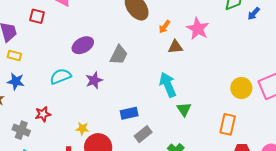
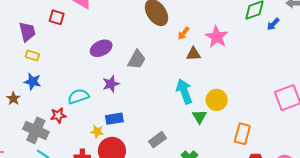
cyan semicircle: (61, 76) -> (78, 96), moved
yellow circle: (241, 88) -> (217, 100), moved
blue rectangle: (129, 113) -> (114, 119), moved
gray cross: (21, 130) -> (36, 130), size x1.4

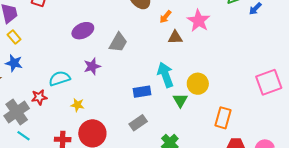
yellow rectangle: (32, 56) -> (14, 37), turned 32
blue rectangle: (114, 119) -> (142, 92), moved
gray cross: (36, 130) -> (17, 112), turned 30
yellow star: (97, 132) -> (77, 105), moved

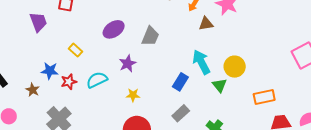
yellow rectangle: (14, 37) -> (76, 50), moved
blue rectangle: (142, 92) -> (180, 82), turned -42
red star: (39, 97) -> (69, 82), moved
yellow star: (77, 105) -> (133, 95), moved
orange rectangle: (223, 118) -> (264, 97), turned 70

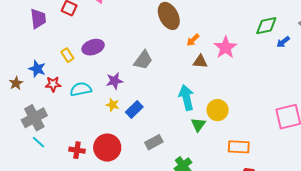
purple ellipse: (114, 29) -> (93, 47), moved
blue rectangle: (180, 82) -> (134, 110), moved
yellow star: (133, 95) -> (113, 105), moved

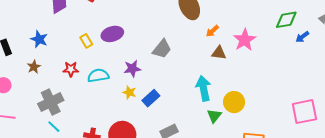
blue star: (37, 69) -> (39, 39), moved

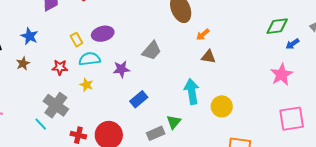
pink star: (245, 40) -> (282, 74), moved
cyan semicircle: (98, 76) -> (90, 59), moved
yellow star: (129, 92) -> (86, 85), moved
gray cross: (51, 102) -> (56, 105), moved, turned -30
green triangle: (214, 116) -> (174, 122), moved

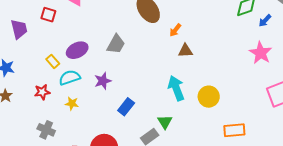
gray trapezoid: (152, 51) -> (116, 44), moved
gray cross: (56, 105) -> (46, 130), size x0.7

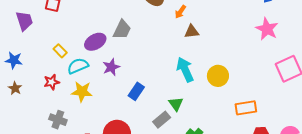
purple ellipse: (77, 50) -> (95, 42), moved
yellow star: (72, 104) -> (82, 92), size x1.5

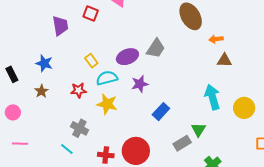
orange arrow: (180, 12) -> (216, 39), turned 40

